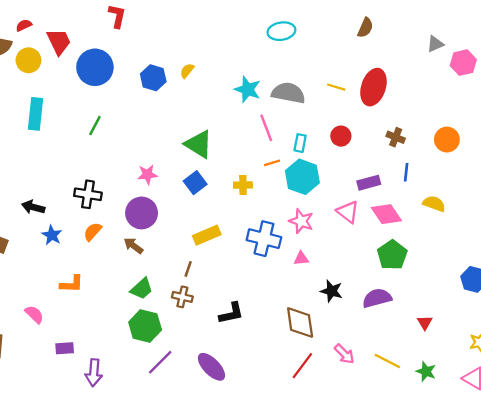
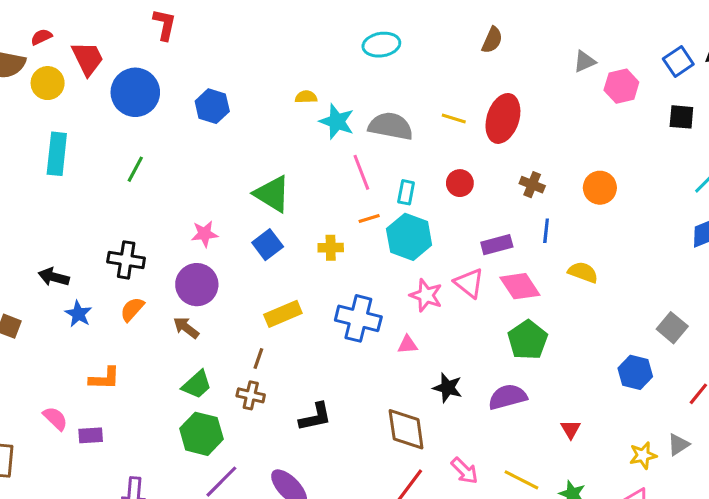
yellow semicircle: (187, 71) -> (306, 97), moved, turned 49
pink star: (301, 221) -> (426, 295), moved
purple rectangle: (65, 348) -> (91, 435), moved

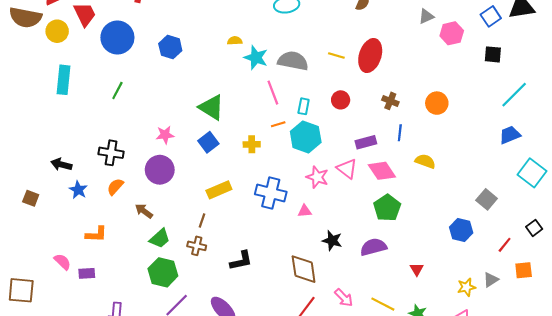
brown arrow: (186, 328) -> (144, 211), moved

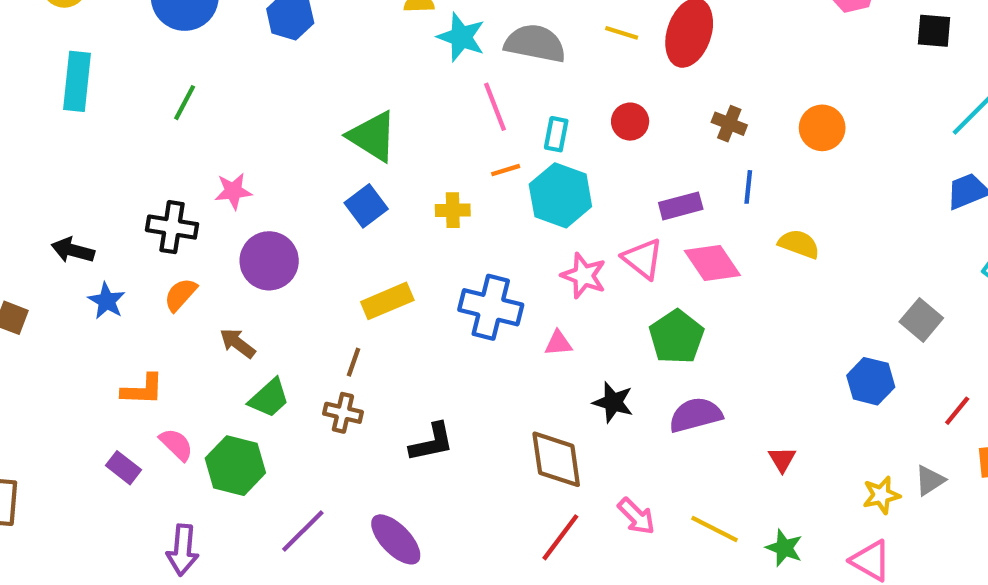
pink star: (165, 135) -> (233, 191), moved
green pentagon: (387, 208) -> (676, 337), moved
pink semicircle: (62, 262) -> (176, 444), moved
green hexagon: (163, 272) -> (235, 466), moved
purple rectangle: (87, 273) -> (123, 468), turned 42

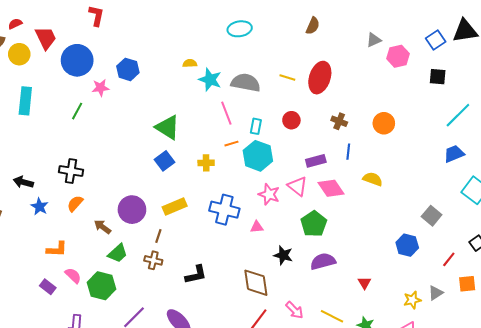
pink star: (233, 191) -> (100, 88), moved
purple circle: (269, 261) -> (132, 210), moved

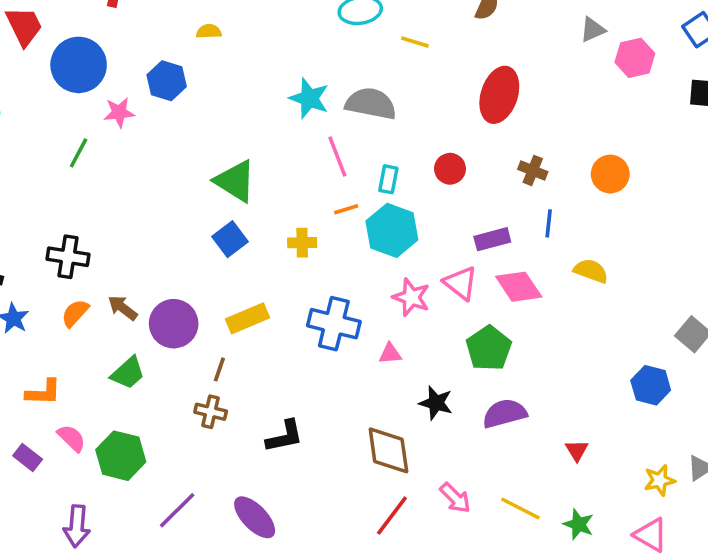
yellow semicircle: (190, 63) -> (209, 31), moved
yellow line: (287, 78) -> (415, 42), moved
brown arrow: (103, 227) -> (123, 308), moved
green trapezoid: (118, 253) -> (128, 373), moved

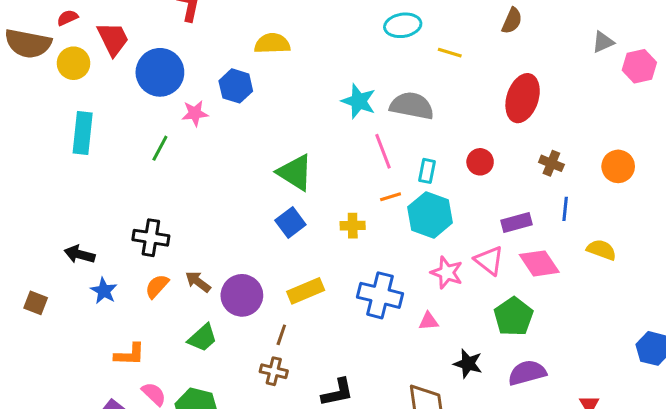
yellow semicircle: (209, 31) -> (272, 44), size x1.6

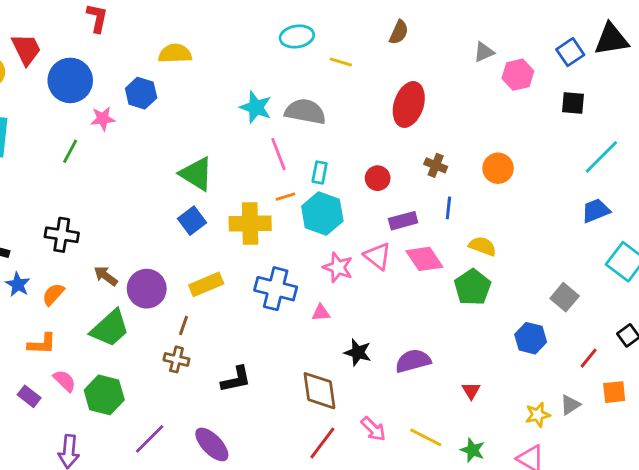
red circle: (480, 162) -> (378, 178), moved
yellow cross: (353, 226) -> (250, 223), size x1.8
orange semicircle: (157, 286) -> (53, 294), moved
green pentagon: (513, 317) -> (473, 287), moved
green trapezoid: (202, 338) -> (110, 328), size x1.4

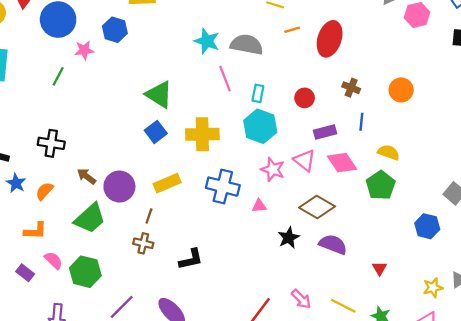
orange line: (286, 197) -> (292, 30), moved
black star: (358, 352) -> (289, 238), turned 30
purple semicircle: (413, 361) -> (333, 244), turned 36
brown diamond: (320, 391) -> (317, 207), moved, turned -52

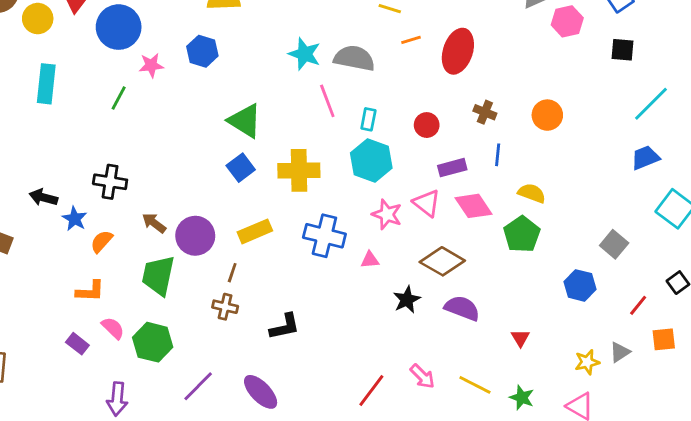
blue hexagon: (115, 30) -> (202, 51), moved
blue star: (16, 183) -> (75, 219), moved
green trapezoid: (90, 218) -> (158, 275), turned 144

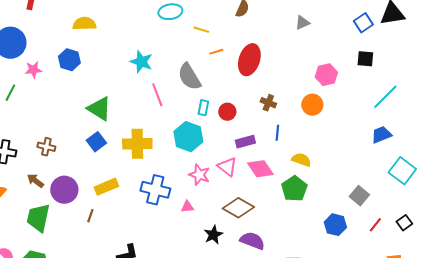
pink hexagon: (567, 21) -> (326, 75), moved
gray semicircle: (354, 58) -> (189, 77), moved, turned -132
cyan rectangle: (368, 119) -> (203, 108), moved
red line: (638, 305) -> (375, 225), moved
brown cross: (225, 307) -> (46, 147), moved

